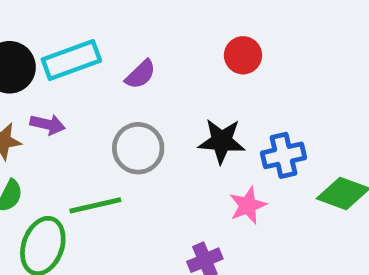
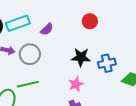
gray circle: (138, 148) -> (30, 54), moved
pink star: (248, 205) -> (76, 84), moved

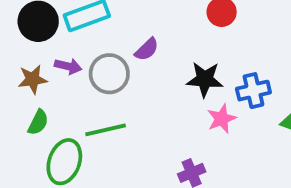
purple semicircle: (47, 29) -> (147, 49), moved
pink star: (76, 84) -> (222, 119), moved

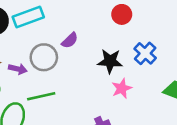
purple arrow: (68, 66) -> (18, 69), moved
blue cross: (253, 91) -> (145, 53), moved, turned -35

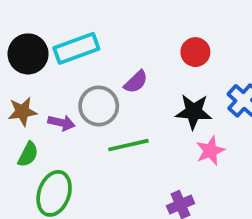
red circle: (122, 14) -> (195, 52), moved
green line: (41, 96) -> (128, 145), moved

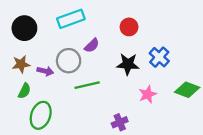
cyan rectangle: (76, 48) -> (71, 19), moved
pink star: (210, 151) -> (148, 94), moved

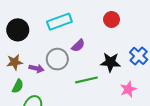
red circle: (129, 27) -> (112, 19), moved
green line: (87, 85) -> (87, 80), moved

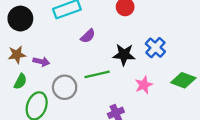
gray circle: (57, 59) -> (65, 87), moved

